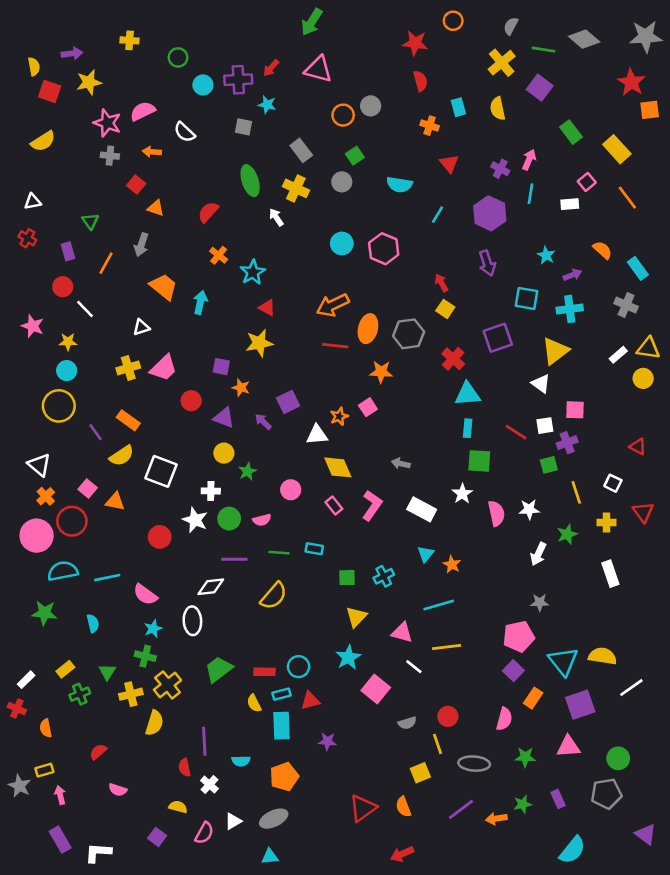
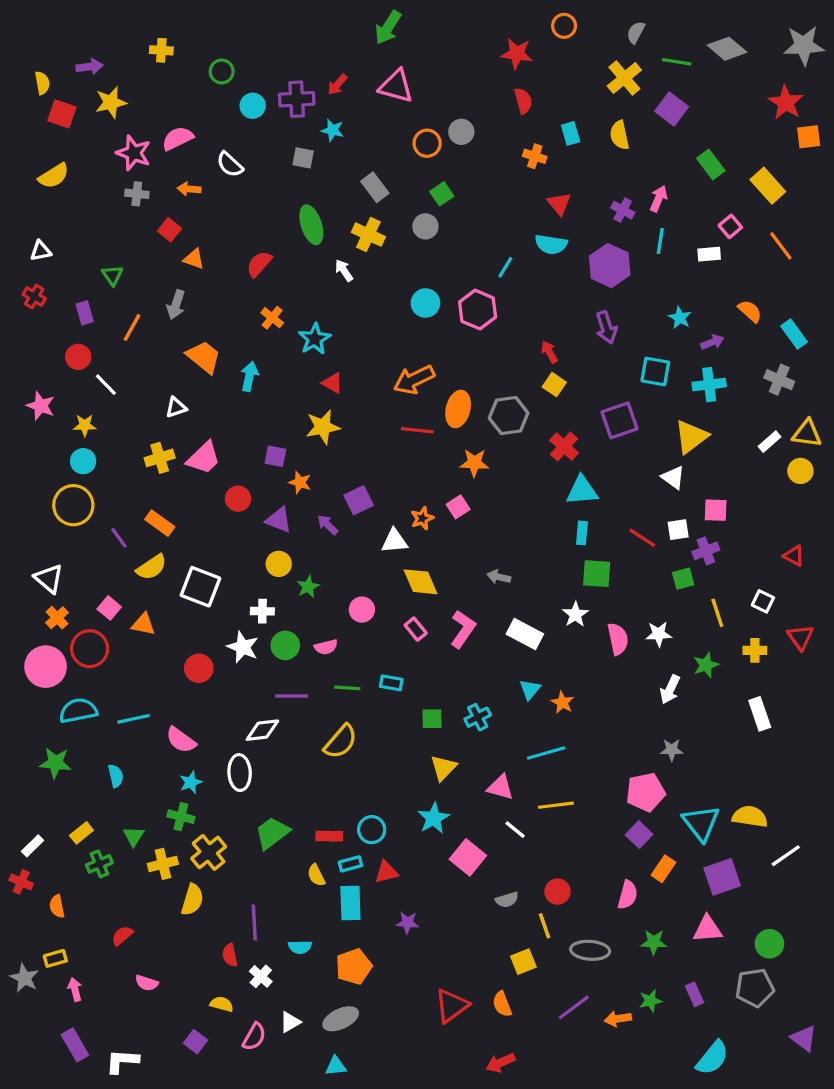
cyan semicircle: (399, 185) -> (551, 244), moved
cyan line: (437, 215) -> (505, 267), moved

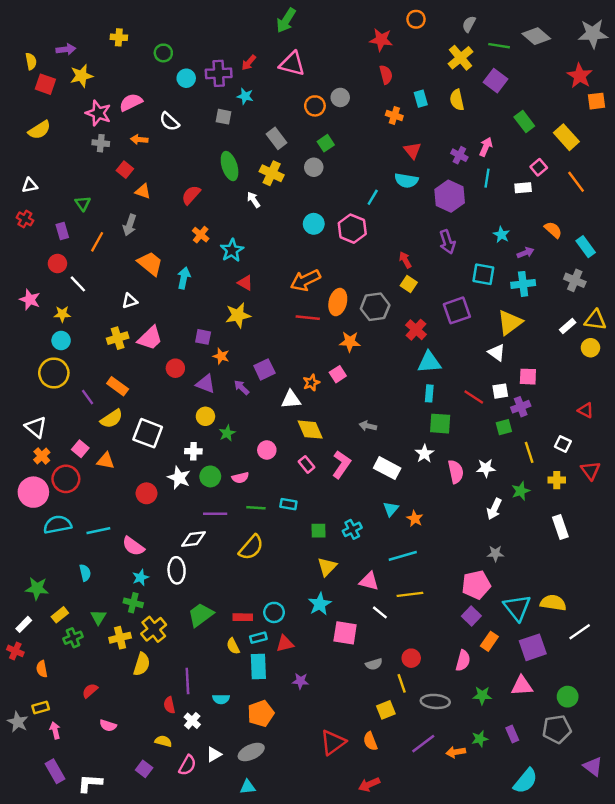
green star: (55, 763) -> (37, 588), moved
pink square: (468, 857) -> (345, 633), turned -30

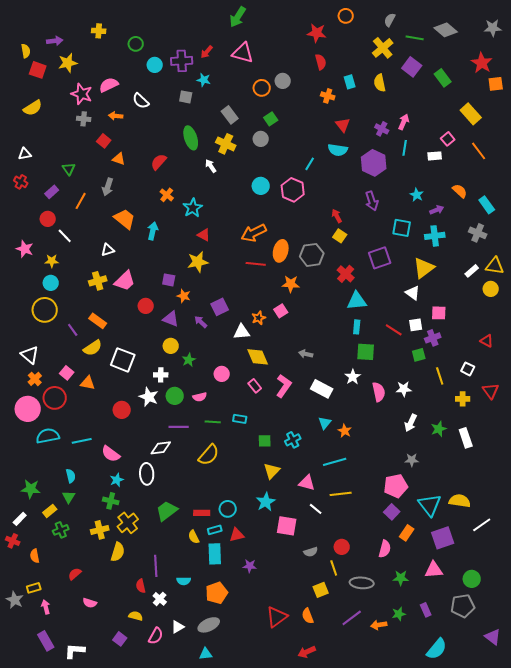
gray star: (593, 34) -> (493, 28), size x0.7
green rectangle: (524, 122) -> (443, 78), moved
purple rectangle: (62, 231) -> (52, 192), turned 64
green star: (521, 491) -> (439, 429), moved
green triangle: (98, 617) -> (69, 497), moved

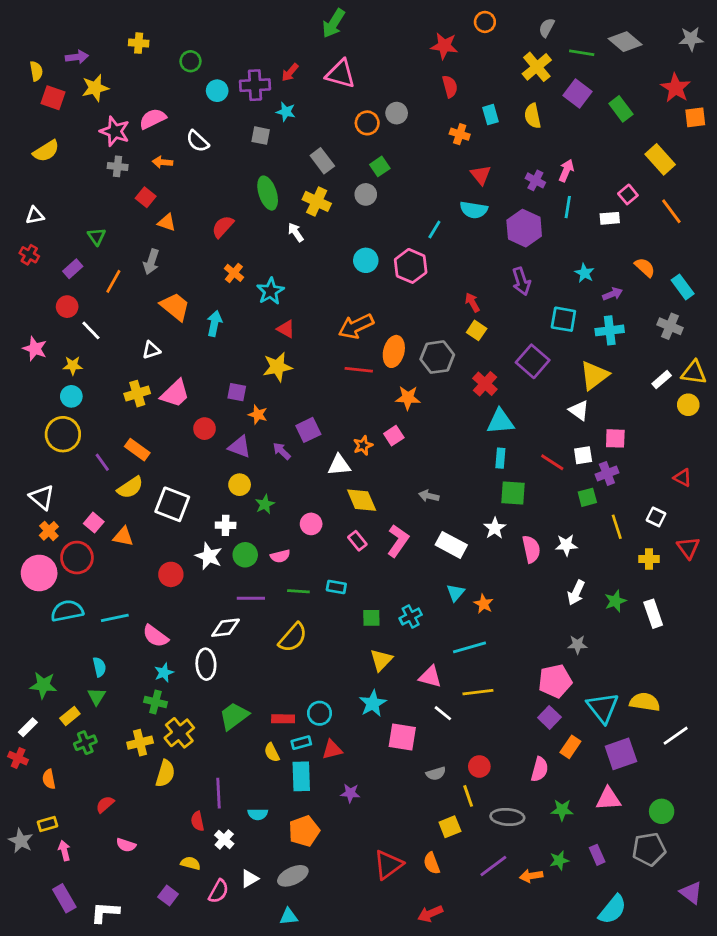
purple square: (380, 258) -> (533, 361), turned -30

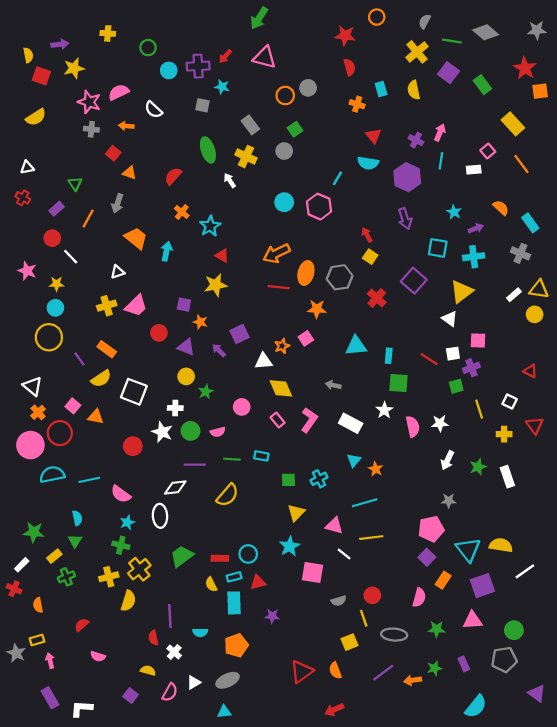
cyan triangle: (500, 422) -> (356, 346), moved

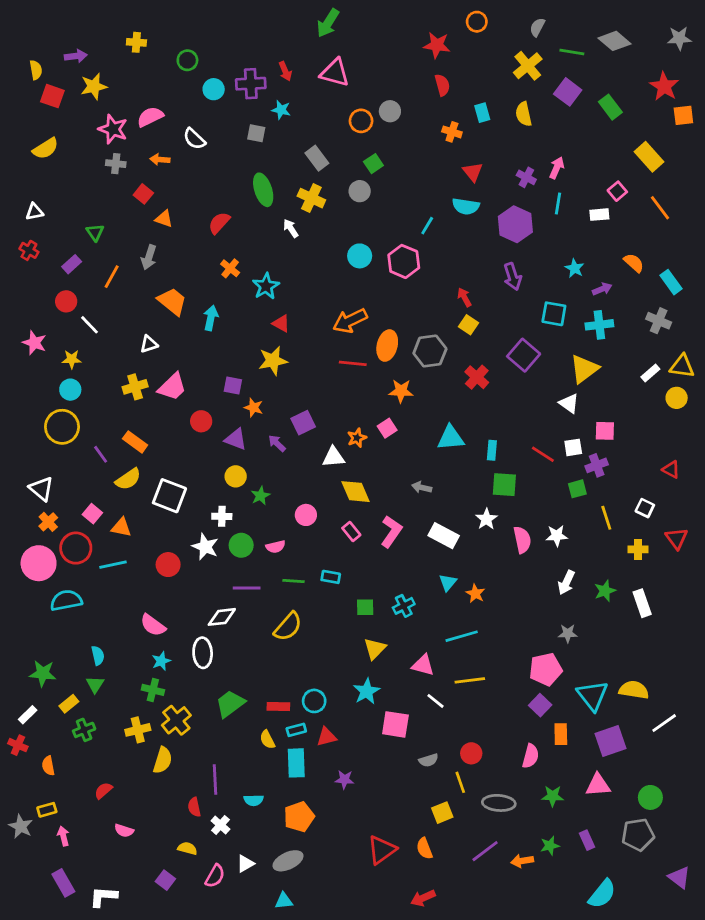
red arrow: (225, 56) -> (285, 71), turned -64
cyan line: (89, 480) -> (113, 565), moved
orange rectangle: (443, 580) -> (561, 734), turned -35

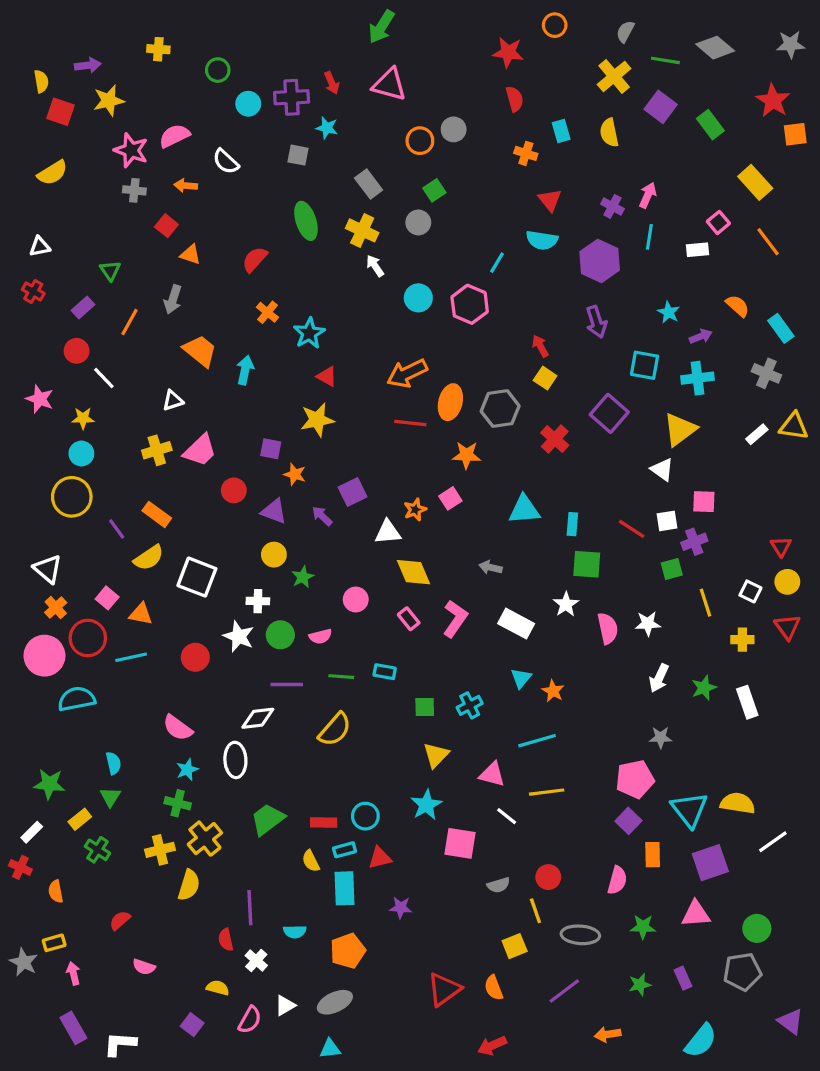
white arrow: (291, 228) -> (375, 266), moved
yellow circle: (677, 398) -> (787, 582), moved
red triangle: (671, 469) -> (781, 547), turned 30
green cross: (84, 730) -> (97, 850), turned -35
orange arrow: (522, 861) -> (608, 1034), moved

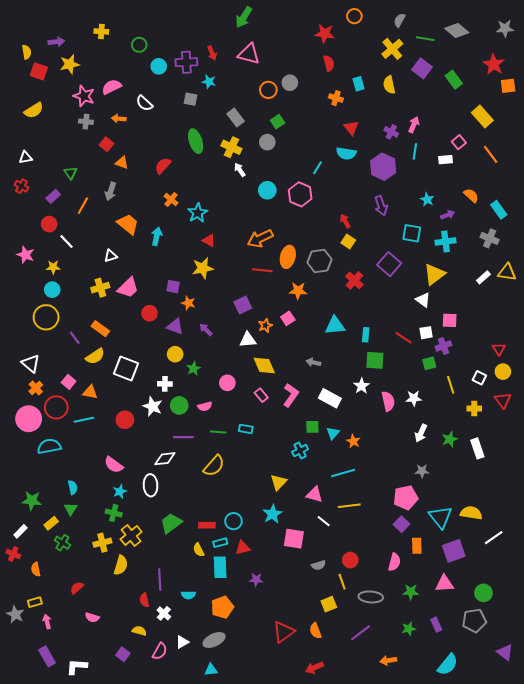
purple square: (353, 492) -> (243, 305), moved
green square: (425, 707) -> (312, 427), moved

